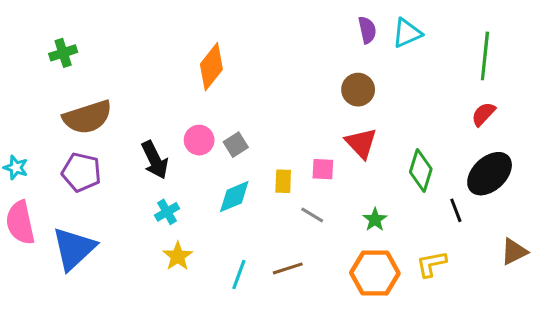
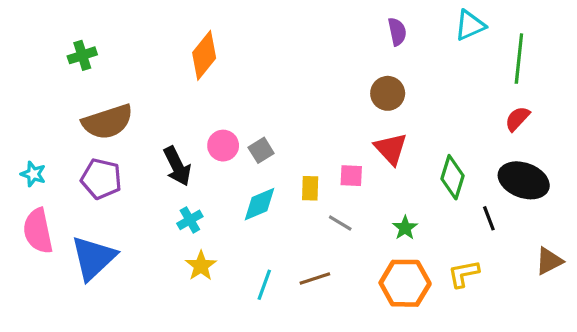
cyan triangle: (407, 33) -> (470, 25), moved
orange diamond: (211, 67) -> (204, 55), moved
black ellipse: (490, 174) -> (524, 180), turned 63

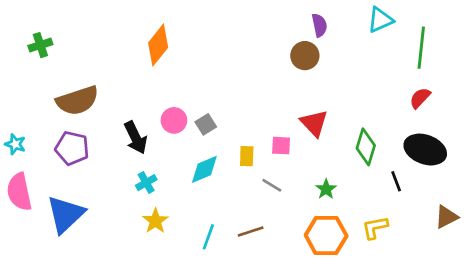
green cross: (82, 55) -> (40, 45), moved
brown circle: (388, 93) -> (305, 56), moved

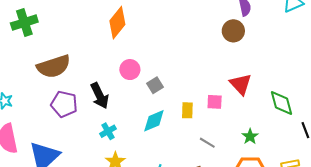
green cross: (40, 45) -> (24, 23), size x1.4
pink circle: (174, 120) -> (130, 70), moved
green diamond: (366, 147) -> (281, 103), turned -32
purple pentagon: (72, 148) -> (64, 104), moved
gray line: (272, 185) -> (207, 143), moved

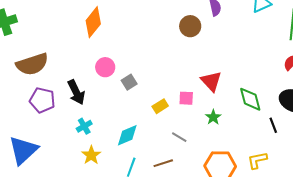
brown circle: (233, 31) -> (190, 26), moved
yellow rectangle: (187, 110) -> (160, 106), turned 56
cyan diamond: (154, 121) -> (127, 135), moved
green star: (250, 136) -> (213, 117), moved

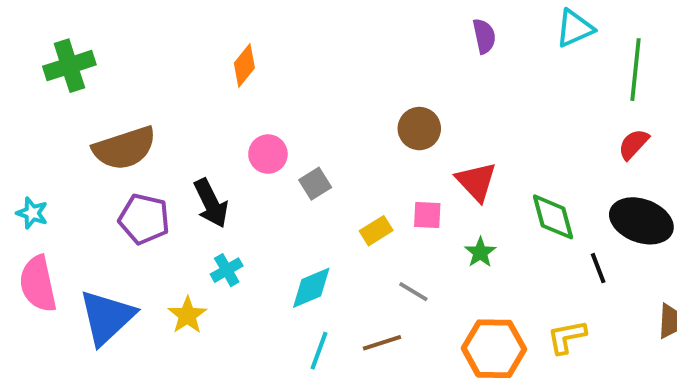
orange diamond: (93, 22) -> (244, 66), size x0.7
brown circle: (190, 26) -> (419, 129), moved
yellow star: (91, 155) -> (187, 315), moved

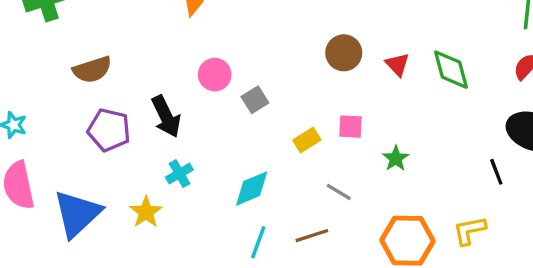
brown semicircle: (124, 148) -> (92, 70), size x0.7
red triangle: (476, 182) -> (397, 65), moved, size x0.7
green diamond: (553, 217) -> (451, 70), moved

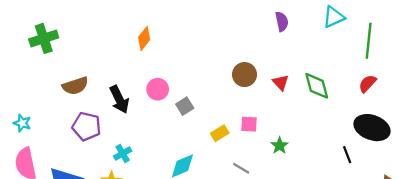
black arrow: (166, 117) -> (119, 99), moved
cyan cross: (179, 174) -> (123, 154), moved

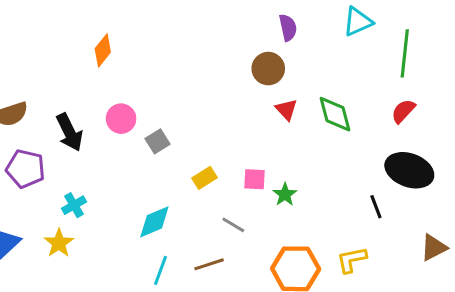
brown circle: (244, 75) -> (268, 69), moved
pink square: (249, 124) -> (255, 179), moved

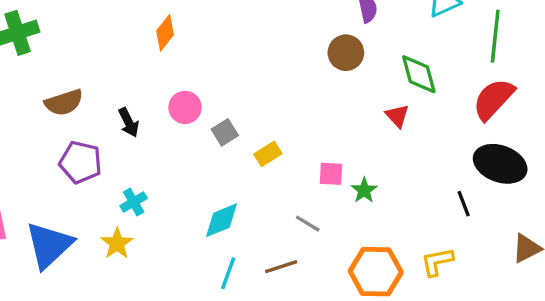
red triangle: (286, 110) -> (397, 116), moved
red semicircle: (403, 111) -> (493, 99), size x1.6
green diamond: (335, 114) -> (419, 74), moved
black arrow: (69, 132) -> (129, 122), size x0.7
yellow rectangle: (204, 178) -> (268, 154), moved

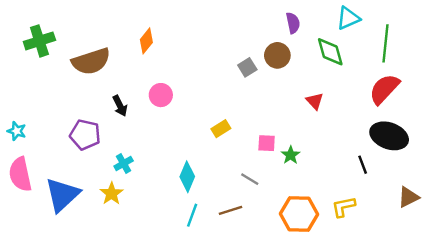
green diamond: (419, 74) -> (330, 52), moved
brown semicircle: (64, 102) -> (91, 61), moved, size x1.4
gray square: (225, 132) -> (247, 67), moved
cyan diamond: (221, 220) -> (187, 177), turned -44

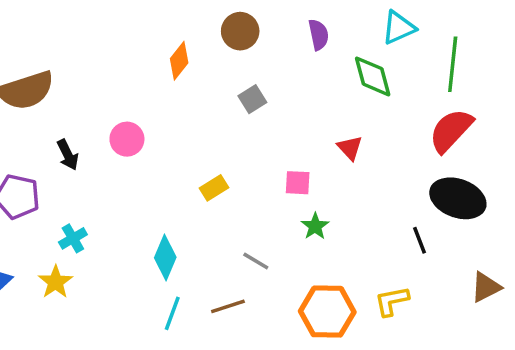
orange diamond: (146, 41) -> (179, 61), moved
brown circle: (277, 55) -> (240, 31), moved
pink square: (267, 143) -> (298, 183), moved

